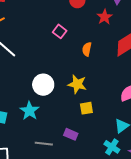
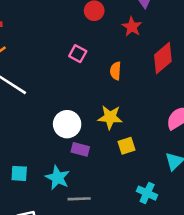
cyan star: (29, 111) -> (58, 178), moved
purple rectangle: (71, 134) -> (80, 149), moved
cyan cross: (112, 147) -> (147, 193), moved

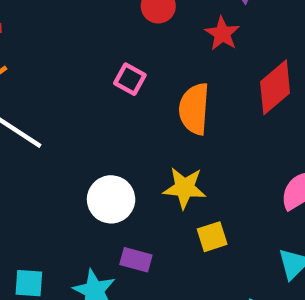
orange semicircle: (116, 71) -> (194, 109), size x1.6
purple rectangle: (80, 149) -> (136, 260), moved

